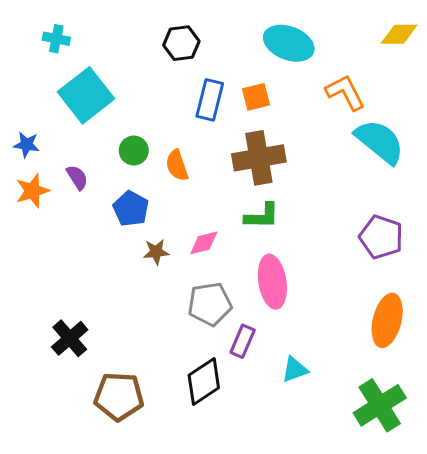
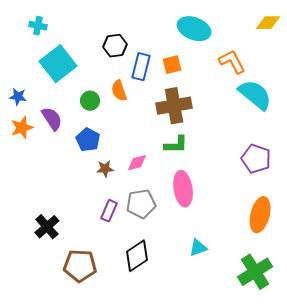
black hexagon: (181, 43) -> (115, 46), moved
orange semicircle: (177, 165) -> (119, 91), moved
purple semicircle: (77, 177) -> (52, 119), size x1.4
purple rectangle: (243, 341) -> (109, 211), moved

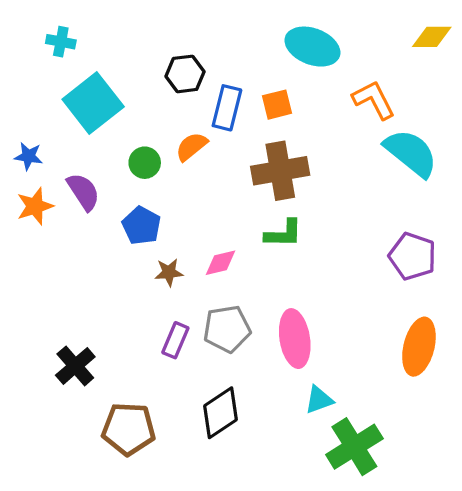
orange semicircle: (119, 91) -> (191, 147), turned 70
pink ellipse: (183, 189) -> (295, 339), moved
green cross: (255, 272) -> (354, 447), moved

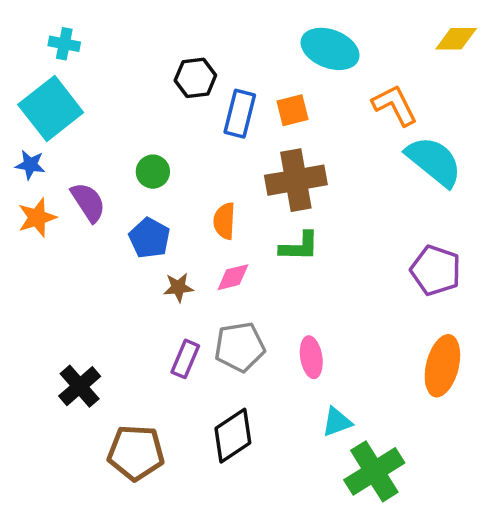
cyan square: (93, 103) -> (51, 109), moved
orange semicircle: (191, 147) -> (224, 221), moved, turned -48
pink ellipse: (295, 339) -> (311, 357), size x0.7

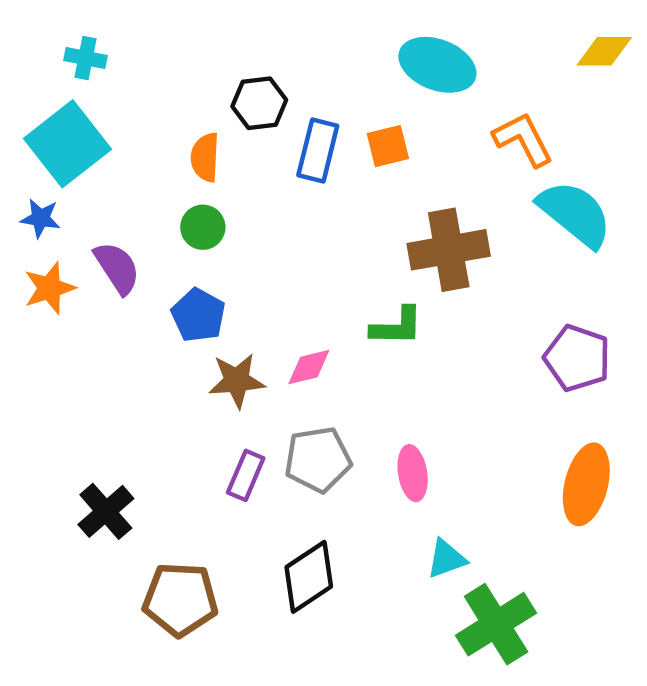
brown cross: (296, 180) -> (449, 250), moved
orange semicircle: (224, 221) -> (205, 157), moved
brown star: (178, 287) -> (237, 381), size x1.4

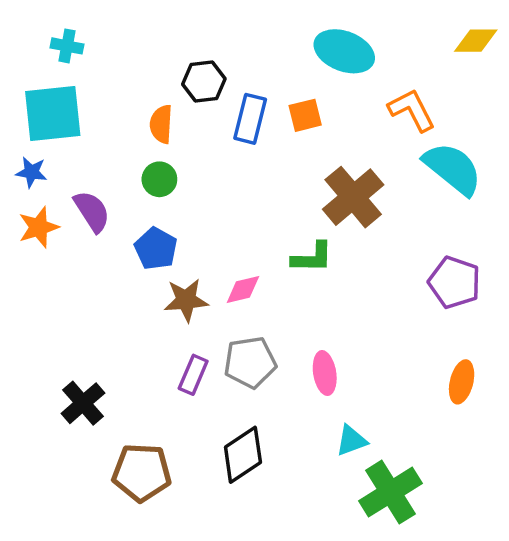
cyan square: (68, 144) -> (53, 114), turned 32
brown cross: (449, 250) -> (353, 197), turned -30
orange ellipse: (586, 484) -> (462, 382), size x0.7

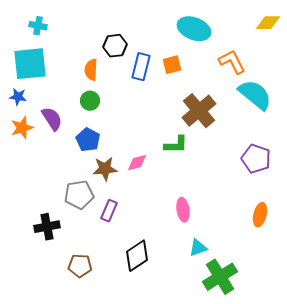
gray pentagon: (250, 362) -> (79, 195), moved
black cross: (83, 403) -> (47, 227), turned 30
brown pentagon: (142, 473) -> (80, 266), size x0.7

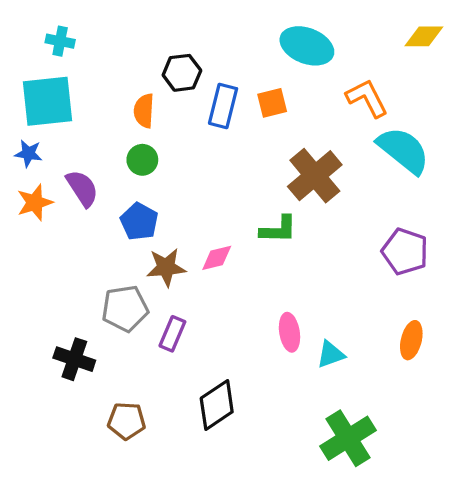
black cross: (47, 227) -> (74, 359), turned 30
cyan triangle: (198, 248) -> (331, 354), moved

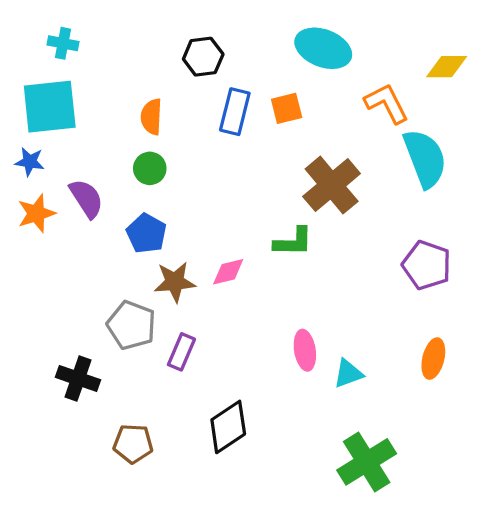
yellow diamond: (424, 36) -> (447, 67), moved
black hexagon: (182, 73) -> (203, 57), moved
cyan semicircle: (403, 150) -> (425, 158), turned 30
gray pentagon: (125, 309) -> (131, 325), turned 30

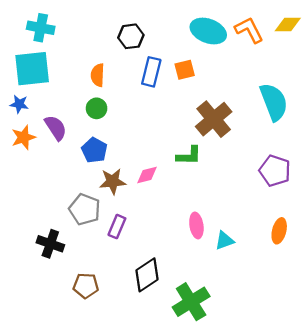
cyan cross: (63, 43) -> (41, 28), size x1.4
yellow diamond: (447, 67) -> (288, 25), moved
orange L-shape: (387, 103) -> (249, 30), moved
green cross: (367, 462) -> (191, 302), moved

